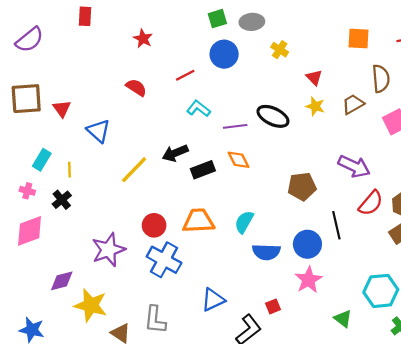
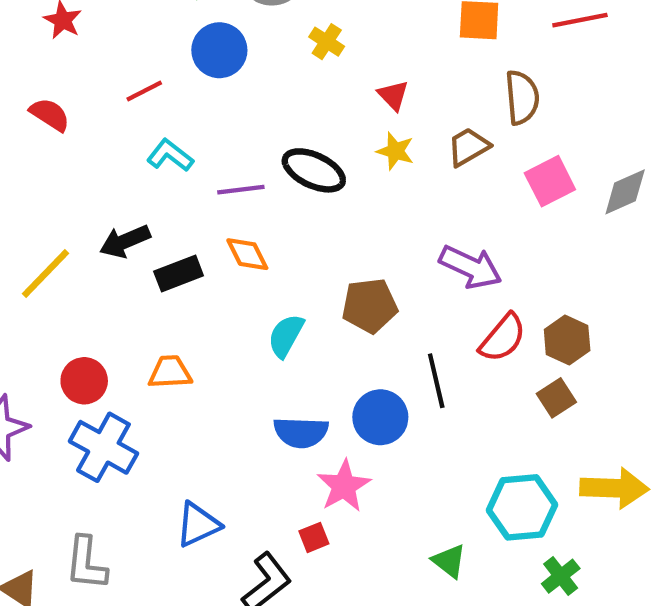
orange trapezoid: (198, 221) -> (170, 372), size x0.7
cyan semicircle: (244, 222) -> (286, 336), moved
pink star: (309, 280) -> (344, 486), moved

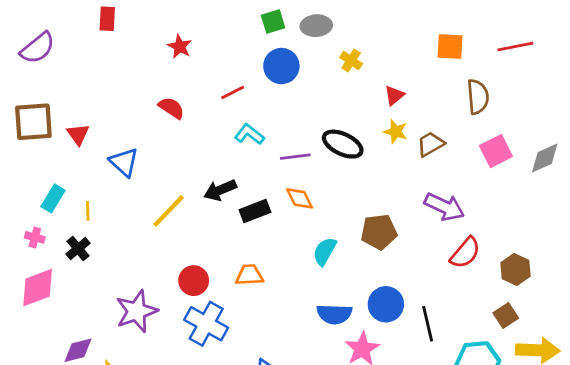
red triangle: (393, 95) -> (394, 95), turned 35
brown trapezoid: (468, 147) -> (430, 144), moved
brown hexagon: (567, 340) -> (515, 269), moved
black line: (436, 381) -> (428, 324), moved
brown square: (556, 398) -> (506, 315), moved

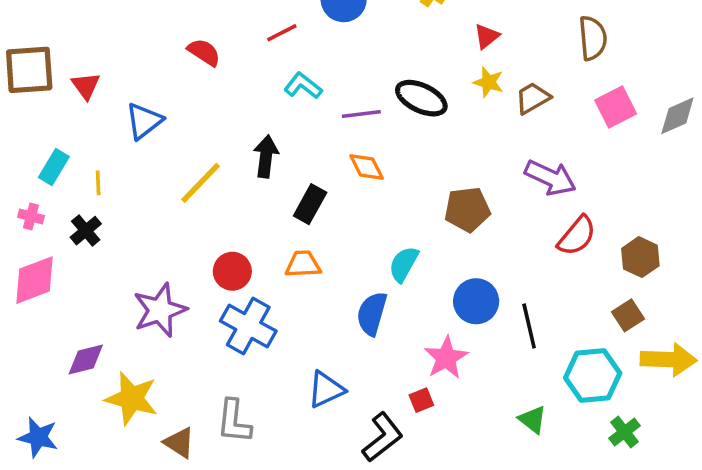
blue triangle: (124, 162) -> (144, 121), turned 40
black arrow: (220, 190) -> (266, 156), turned 120
black rectangle: (255, 211) -> (310, 204), moved, turned -40
cyan semicircle: (325, 251) -> (404, 264), moved
blue semicircle: (334, 314) -> (372, 314), moved, turned 104

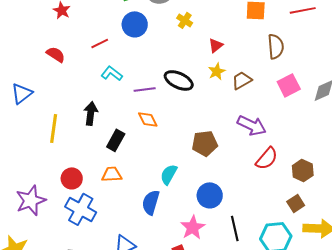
yellow star: (488, 82) -> (217, 71), turned 30
yellow line: (201, 183) -> (54, 128), turned -36
black line: (529, 326) -> (235, 228), moved

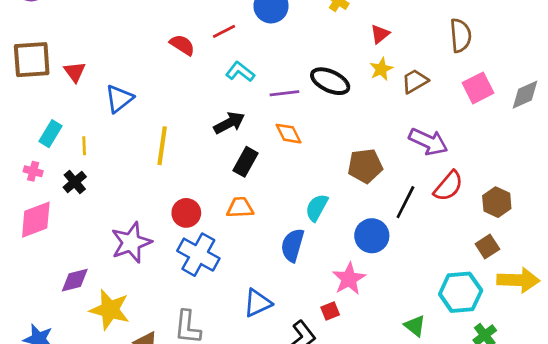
red semicircle: (56, 54) -> (182, 45), moved
black arrow: (91, 113) -> (229, 123), moved, turned 55
black line: (235, 228) -> (405, 202), moved, turned 40

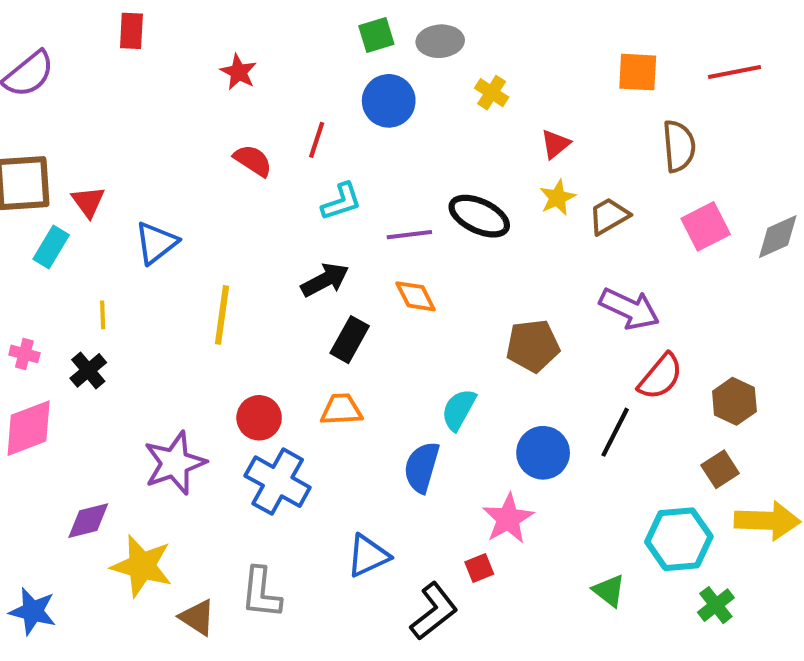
red line: (224, 31) -> (317, 140), turned -45
cyan L-shape: (240, 72) -> (341, 202), turned 124
cyan rectangle: (51, 134) -> (51, 247), moved
black line: (405, 202) -> (615, 432), moved

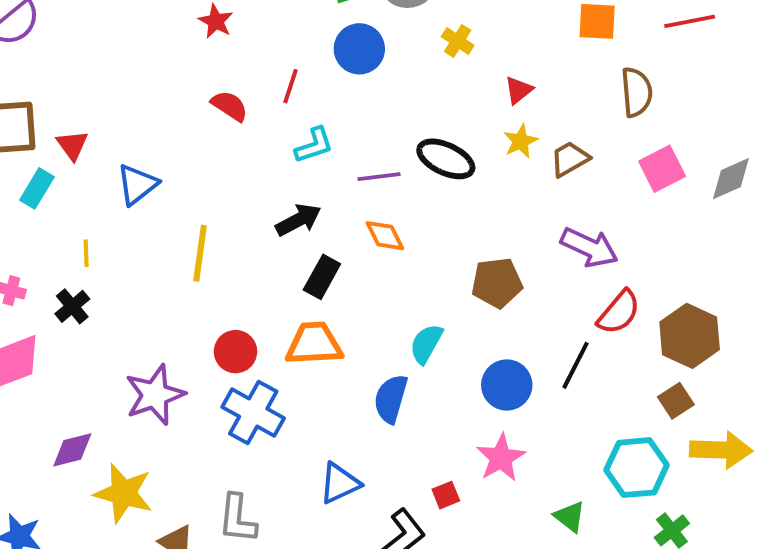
brown hexagon: (734, 401) -> (690, 336), size x1.4
orange trapezoid: (341, 410) -> (314, 344), size x1.4
pink star: (508, 519) -> (501, 458), moved

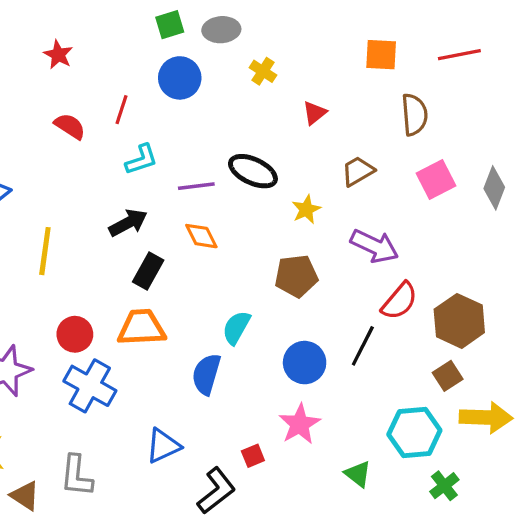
yellow star: (521, 141) -> (306, 209), moved
gray diamond: (731, 179) -> (494, 188), turned -45

